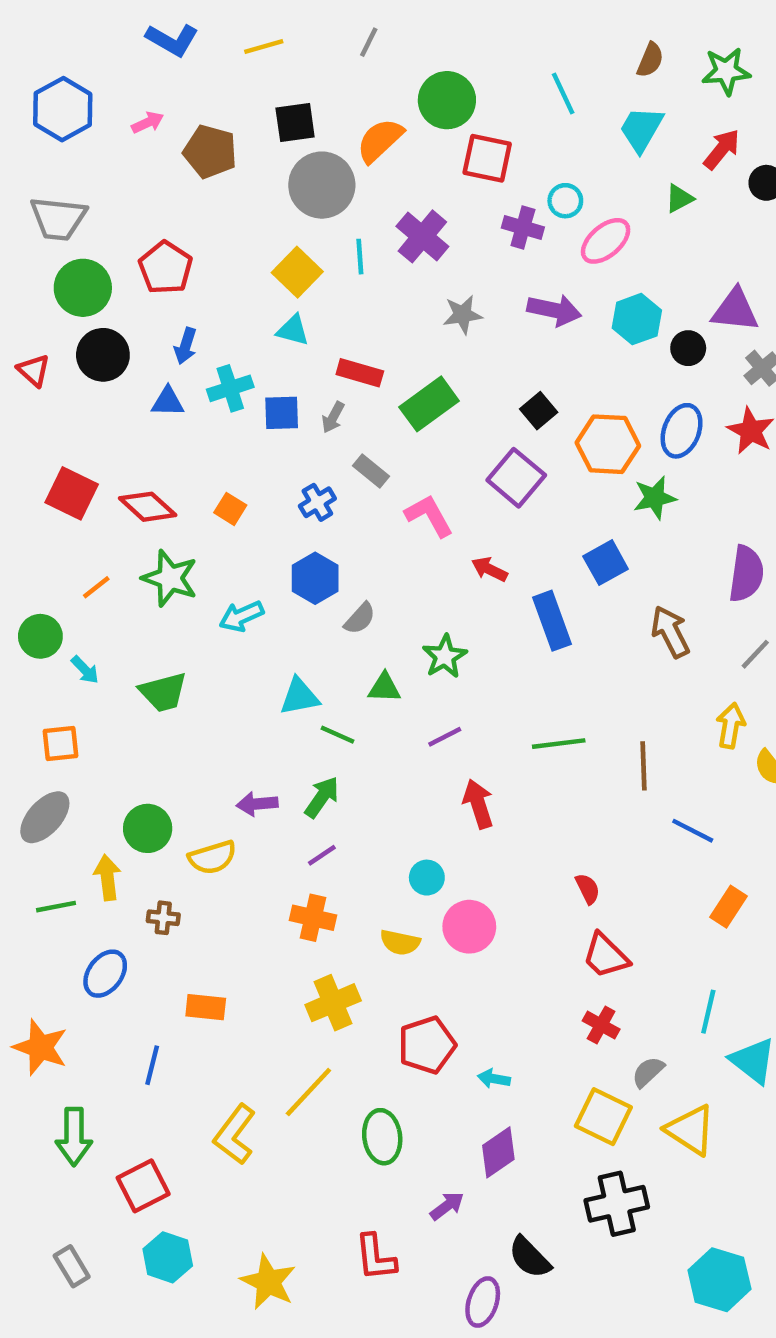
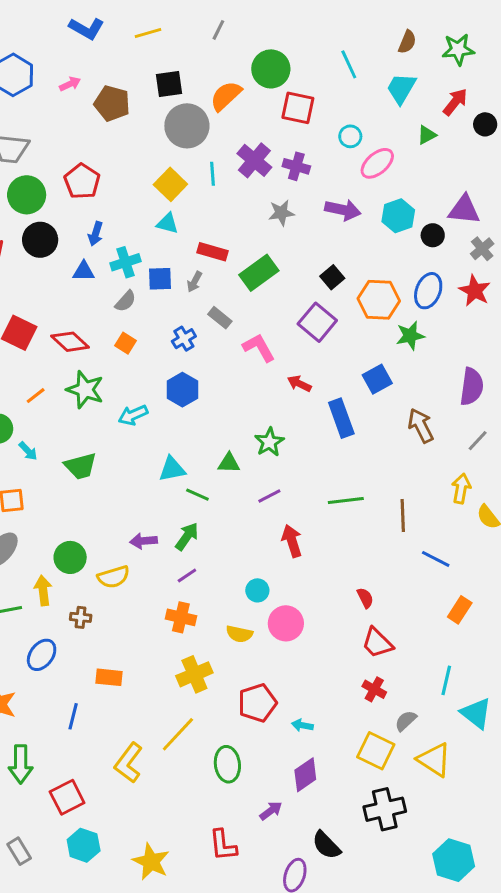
purple cross: (523, 227) -> (296, 166), moved
gray semicircle: (360, 618) -> (126, 301), moved

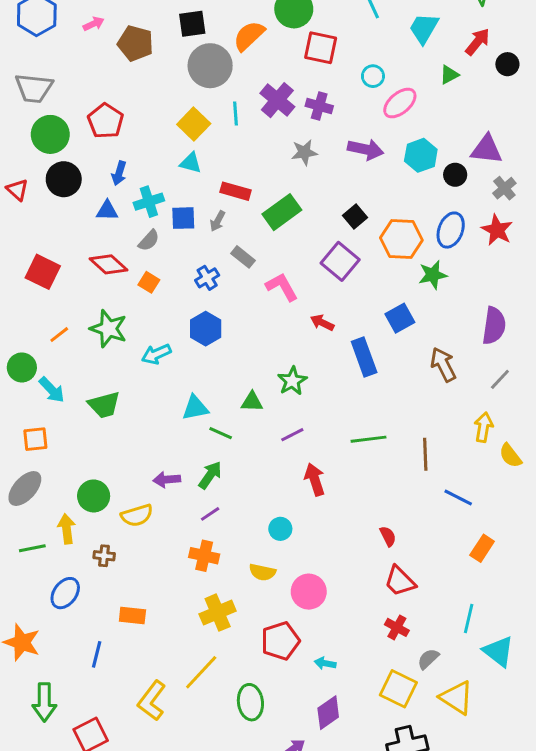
red diamond: (70, 342) -> (109, 264), moved
cyan arrow: (28, 451) -> (52, 390), size x1.4
pink circle: (286, 623) -> (309, 592), moved

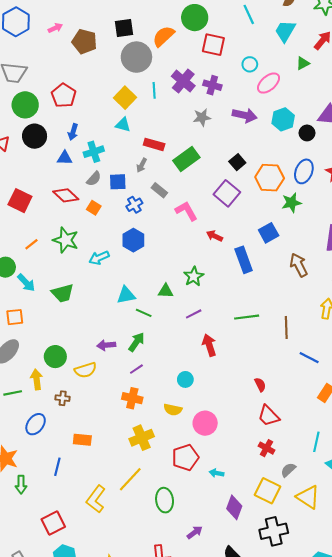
blue square: (183, 218) -> (118, 182), moved
green arrow: (44, 702) -> (21, 484), moved, size x0.7
purple diamond: (328, 713) -> (234, 507), moved, turned -35

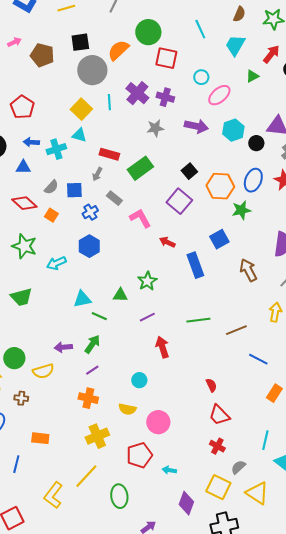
blue arrow: (73, 132) -> (31, 142), turned 77
cyan cross: (94, 152) -> (56, 149), moved
brown line: (286, 327) -> (236, 330), turned 70

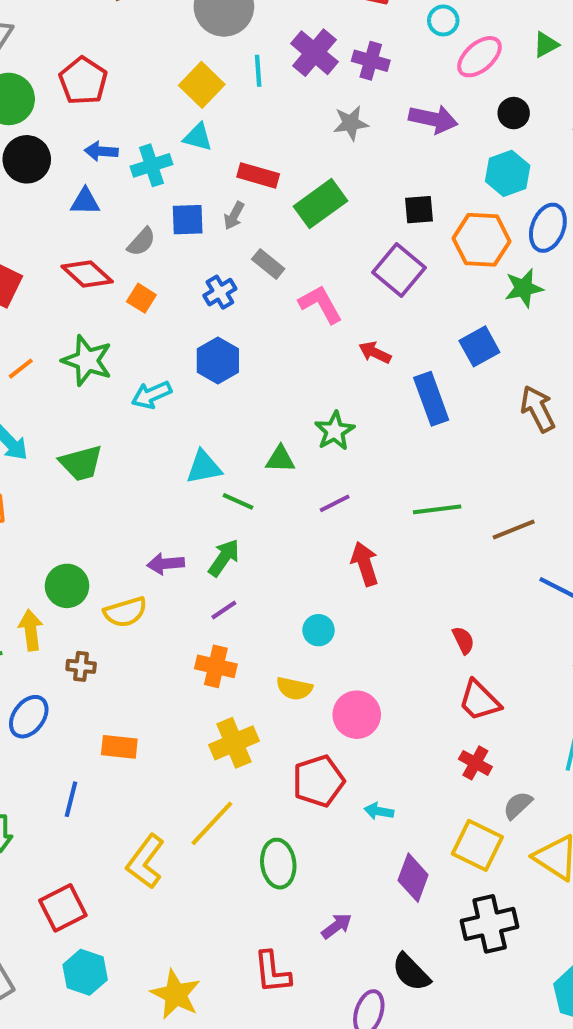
green triangle: (252, 76) -> (546, 45), moved
cyan hexagon: (233, 130) -> (508, 173), moved
black circle: (256, 143) -> (514, 113), moved
black square: (189, 171) -> (419, 210), turned 35
blue square: (74, 190) -> (188, 220), moved

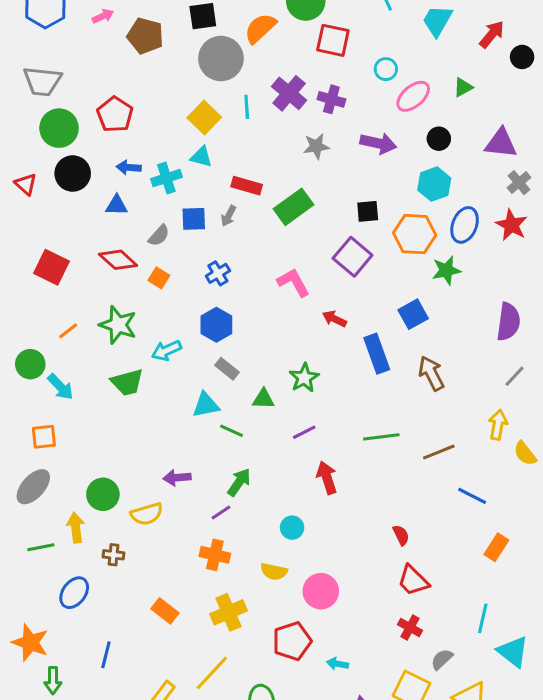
gray rectangle: (268, 264) -> (227, 369), moved
brown arrow: (538, 409) -> (431, 373), moved
green trapezoid: (81, 463) -> (127, 382), moved
green arrow: (224, 558) -> (239, 482), moved
orange rectangle: (119, 747) -> (165, 611), moved, turned 32

